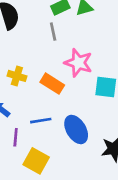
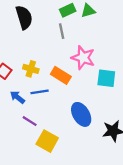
blue line: (41, 121) -> (40, 92), moved
purple line: (16, 137) -> (30, 121), turned -63

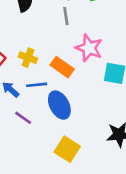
blue ellipse: (81, 114) -> (59, 105), moved
yellow square: (47, 141) -> (67, 149), moved

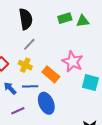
gray line: (66, 16) -> (29, 44), moved, turned 48
purple line: (23, 118) -> (18, 111), turned -64

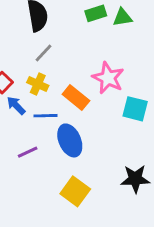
blue arrow: (10, 88) -> (16, 106), moved

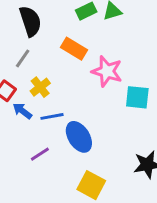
gray line: (44, 53) -> (23, 58), moved
yellow cross: (38, 84) -> (40, 87), turned 36
orange rectangle: (76, 98) -> (74, 49), moved

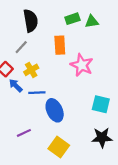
orange rectangle: (74, 49) -> (60, 45), turned 48
cyan square: (137, 97) -> (101, 104), moved
purple line: (40, 154) -> (24, 133), moved

